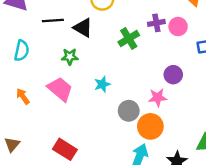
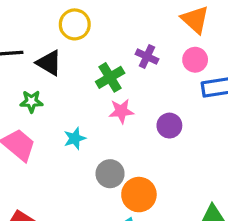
purple cross: (156, 23) -> (147, 57), turned 35
pink circle: (178, 27) -> (195, 60), moved
pink star: (158, 98) -> (121, 111), moved

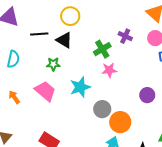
yellow circle: (75, 24) -> (70, 16), moved
purple circle: (169, 126) -> (147, 95), moved
cyan star: (75, 138) -> (80, 87), size x1.5

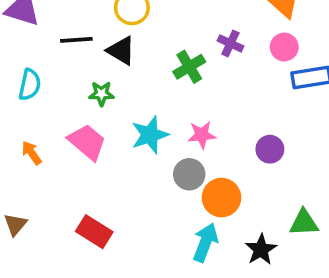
pink star: (109, 70) -> (202, 135), moved

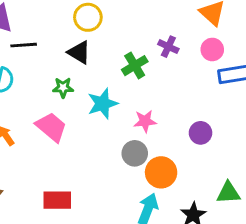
black line: (76, 40) -> (24, 45), moved
cyan star: (150, 135) -> (103, 104), moved
red rectangle: (94, 232) -> (57, 200), turned -32

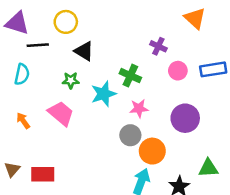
yellow circle: (88, 17) -> (66, 22), moved
pink circle: (212, 49) -> (178, 71), moved
green cross: (135, 66) -> (130, 76), moved, turned -35
purple circle: (201, 133) -> (185, 118), size x1.5
red rectangle: (57, 200) -> (43, 174), moved

